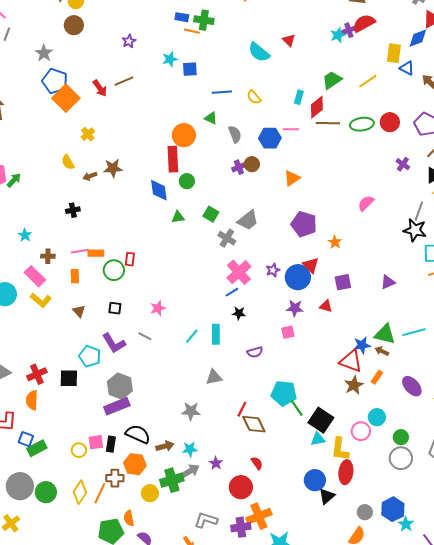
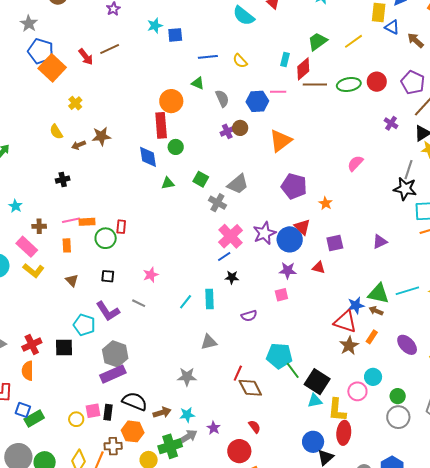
orange triangle: (292, 178) -> (281, 141), size x1.4
purple star: (273, 270) -> (264, 233), size x1.6

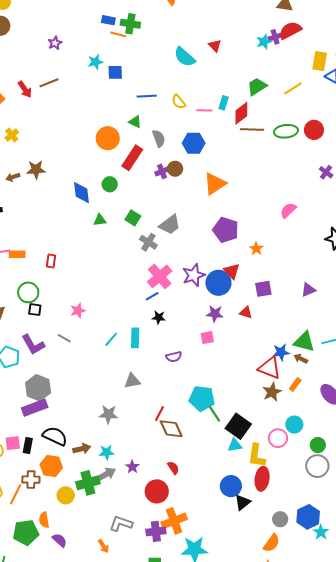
pink line: (278, 92) -> (204, 110), moved
red rectangle: (161, 125) -> (132, 158), moved, turned 35
green circle: (106, 238) -> (28, 292), moved

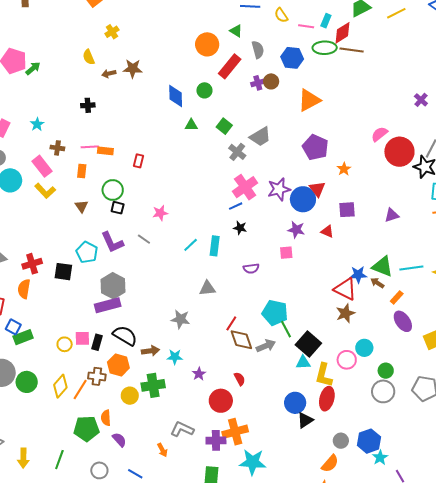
red circle: (314, 130) -> (399, 152), moved, size x1.5
green ellipse: (286, 131) -> (325, 48), moved
orange rectangle: (295, 385) -> (397, 297), moved
gray arrow: (106, 474) -> (266, 346), moved

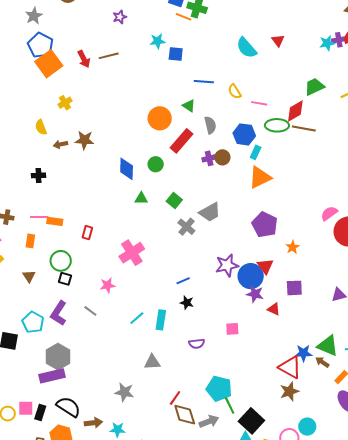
cyan rectangle: (326, 21) -> (256, 152), moved
pink cross: (245, 187) -> (132, 253), moved
purple star: (296, 230) -> (255, 294), moved
purple L-shape: (112, 242) -> (59, 313), turned 55

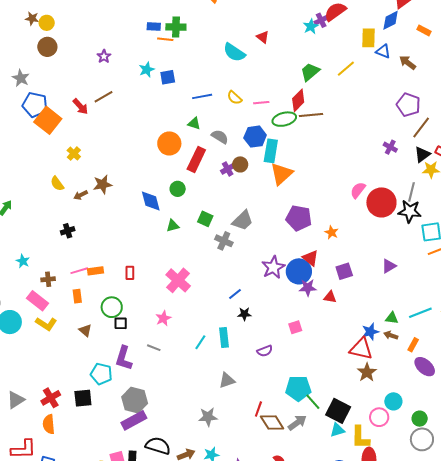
gray semicircle: (210, 125) -> (220, 137), turned -30
cyan rectangle: (256, 152) -> (271, 151), size x1.6
green triangle: (328, 346) -> (392, 318), size x0.6

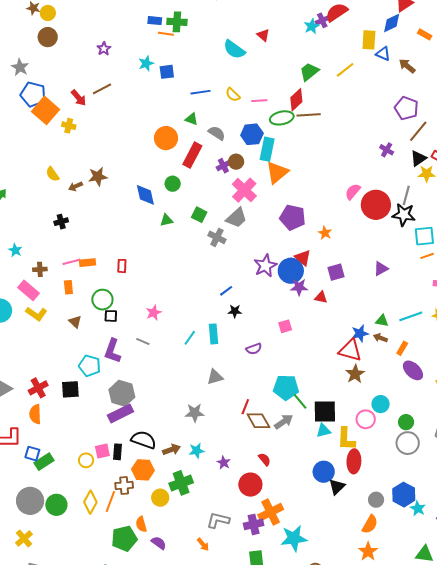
yellow cross: (74, 154) -> (69, 126), moved, turned -32
pink cross: (178, 280) -> (244, 190), moved
black square: (338, 411) -> (325, 411), turned -30

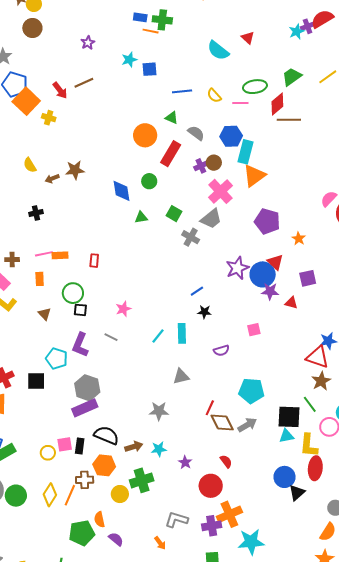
green ellipse: (282, 118) -> (255, 87), moved
green line: (300, 401) -> (310, 404), moved

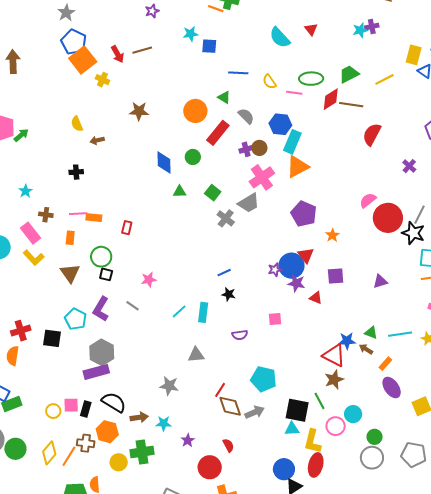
red semicircle: (322, 19) -> (372, 134), moved, turned -40
brown line: (289, 120) -> (351, 105), moved
brown star: (75, 170) -> (139, 111), moved
purple star: (237, 268) -> (275, 270), moved, size x0.6
brown triangle: (44, 314) -> (70, 273), size x1.5

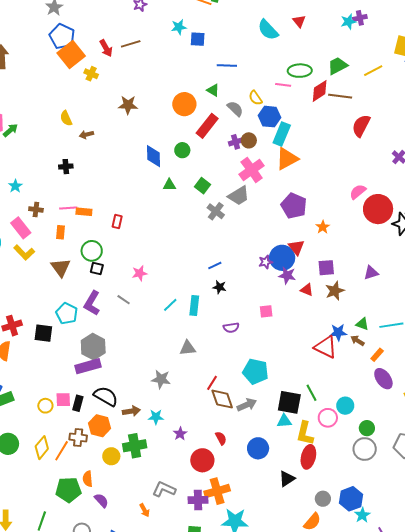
yellow semicircle: (269, 82) -> (255, 98), moved
brown star: (334, 380) -> (335, 291), moved
blue circle: (284, 469) -> (258, 448), moved

